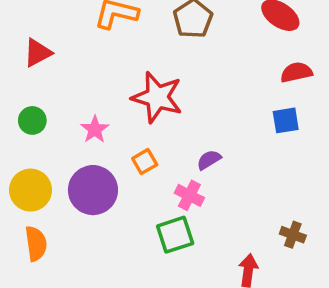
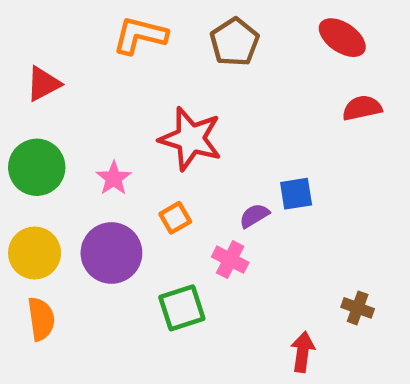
green circle: (32, 120) -> (37, 167), size x1.6
blue square: (286, 120) -> (296, 194), moved
green square: (175, 235) -> (182, 308), moved

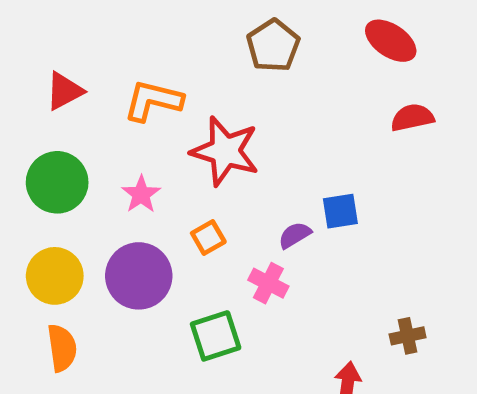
orange L-shape: (140, 35) -> (153, 101), moved
brown cross: (358, 308) -> (408, 336), turned -32

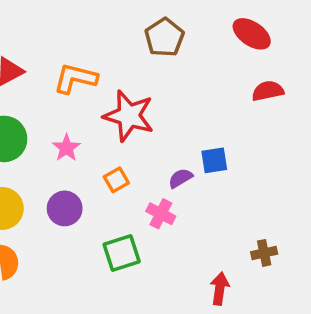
purple circle: (139, 276) -> (65, 208), size x0.7

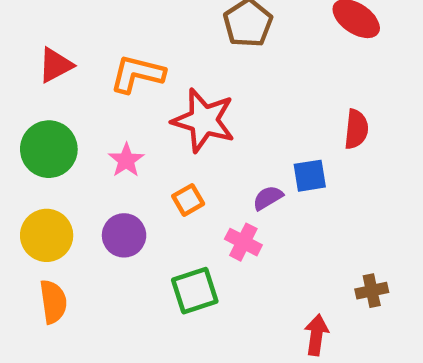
red semicircle: (268, 91) -> (356, 129), moved, turned 108

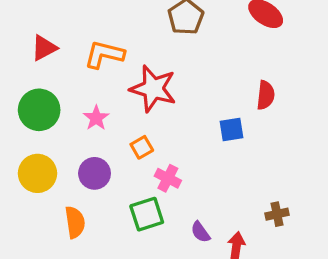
purple semicircle: (268, 198) -> (200, 232), moved, turned -95
pink cross: (243, 242) -> (168, 178), moved
orange semicircle: (53, 302) -> (75, 222), moved

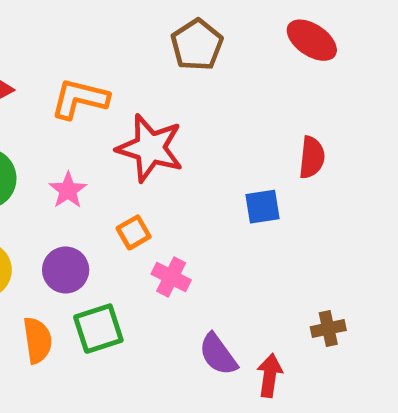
green square: (147, 214) -> (98, 329), moved
purple semicircle: (200, 232) -> (218, 354), size x1.4

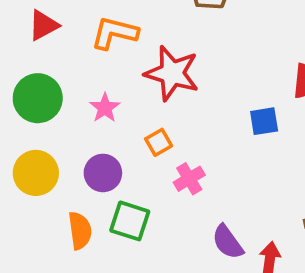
pink cross: (171, 277) -> (189, 179), turned 32
green square: (98, 329) -> (130, 221), turned 36

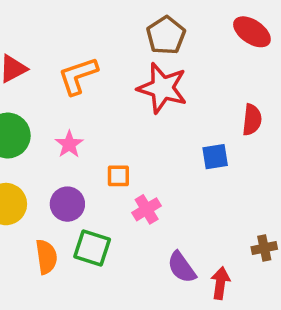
orange L-shape: (114, 33) -> (78, 76), turned -33
red star: (172, 73) -> (162, 88), moved
orange square: (159, 142) -> (118, 176), turned 30

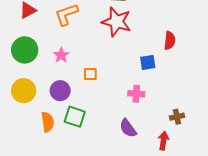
pink cross: (147, 209) -> (136, 94), moved, turned 35
red arrow: (220, 283) -> (163, 141), moved

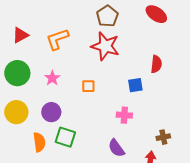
orange square: (90, 74) -> (88, 86), moved

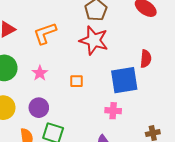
blue square: (135, 85) -> (124, 80), size x1.8

